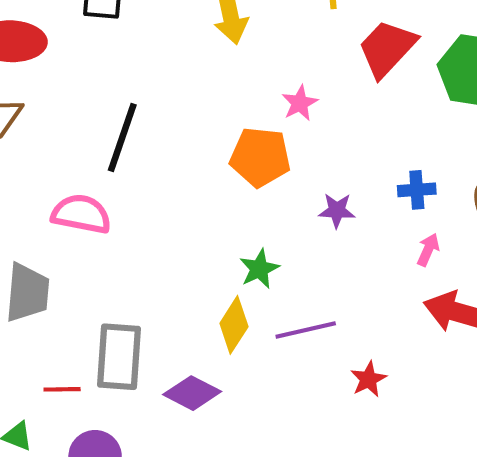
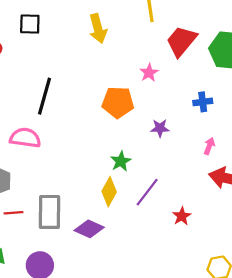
pink star: (300, 103) -> (149, 73), moved
blue cross: (417, 190) -> (203, 102), moved
purple line: (306, 330) -> (147, 192), turned -36
red line: (62, 389) -> (14, 213), moved

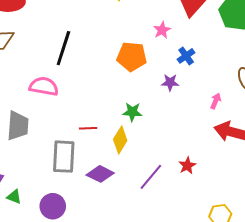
blue cross: (203, 102) -> (186, 56), moved, turned -30
green star: (121, 161) -> (132, 112), turned 30
purple line: (147, 192) -> (151, 177), moved
red line: (14, 213) -> (88, 128), moved

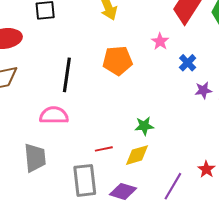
orange pentagon: (132, 57) -> (118, 61), moved
purple star: (170, 82) -> (203, 90), moved
yellow diamond: (120, 140) -> (137, 155), turned 52

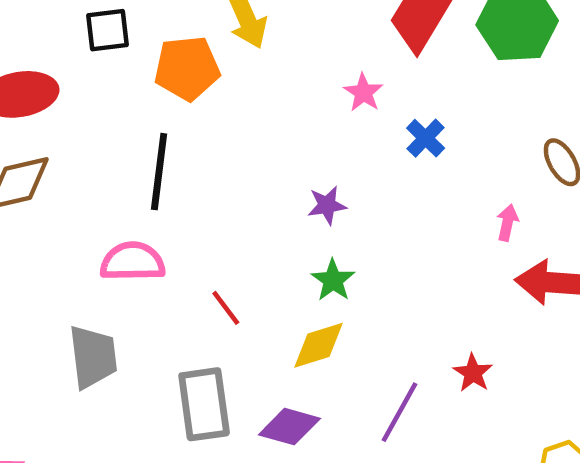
orange pentagon: (118, 61) -> (187, 68), moved
purple star: (203, 90) -> (327, 205), moved
green star: (144, 126) -> (333, 280), turned -30
red line: (104, 149) -> (226, 308), moved, turned 66

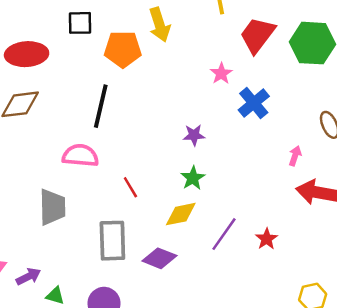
blue cross: (426, 138) -> (254, 103), size x1.4
purple line: (400, 412) -> (224, 234), moved

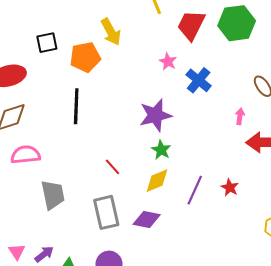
purple star: (194, 135) -> (155, 115), size x1.8
pink semicircle: (80, 156) -> (26, 155), moved

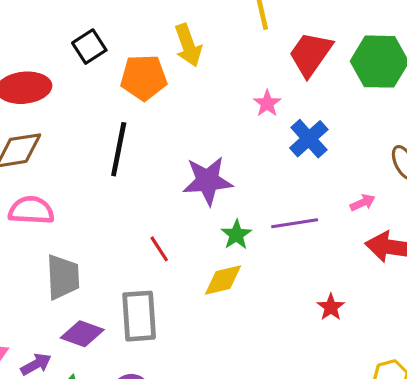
black square: (47, 43) -> (89, 47), turned -30
purple star: (155, 115) -> (208, 181), moved
pink arrow: (240, 116) -> (363, 203), turned 49
purple line: (195, 190) -> (295, 223), moved, turned 48
purple diamond: (147, 219) -> (82, 334), moved

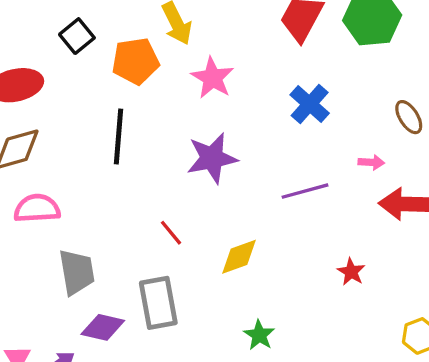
pink star: (267, 103) -> (212, 78), moved, size x1.5
pink arrow: (363, 203) -> (371, 162), turned 35
green star: (236, 235) -> (259, 335), moved

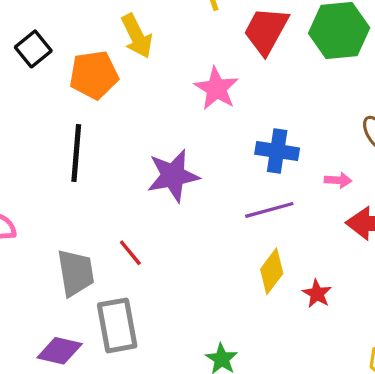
pink star: (212, 78) -> (216, 88), moved
blue cross: (310, 104) -> (277, 151), moved, turned -33
yellow diamond: (239, 257) -> (272, 271), moved, turned -33
gray trapezoid: (77, 272) -> (76, 273), moved

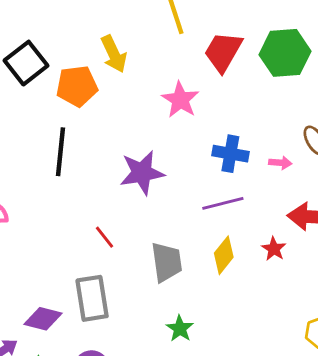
black square: (33, 49) -> (26, 63), size x1.4
pink arrow: (338, 180) -> (280, 163), moved
gray trapezoid: (76, 273) -> (167, 262), moved
red star: (317, 294) -> (274, 249), moved

